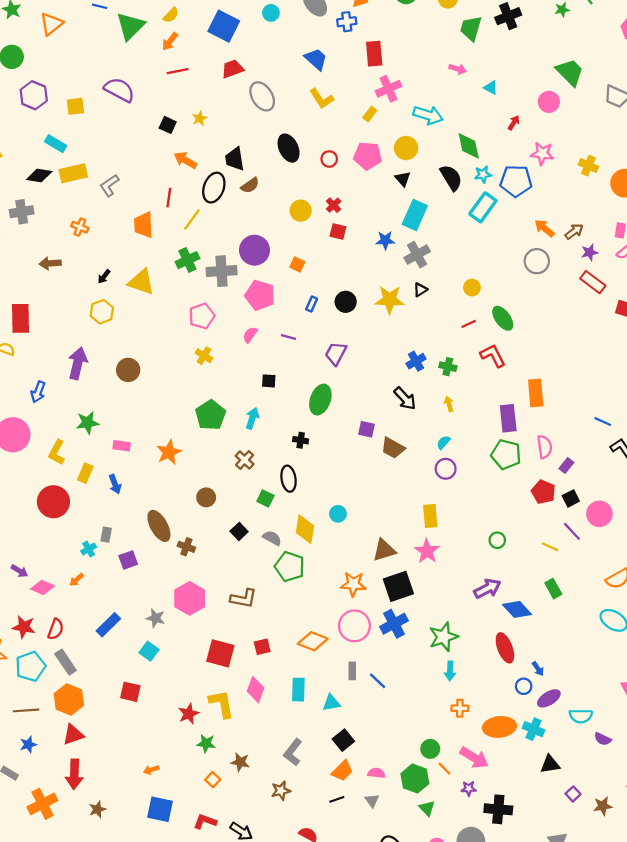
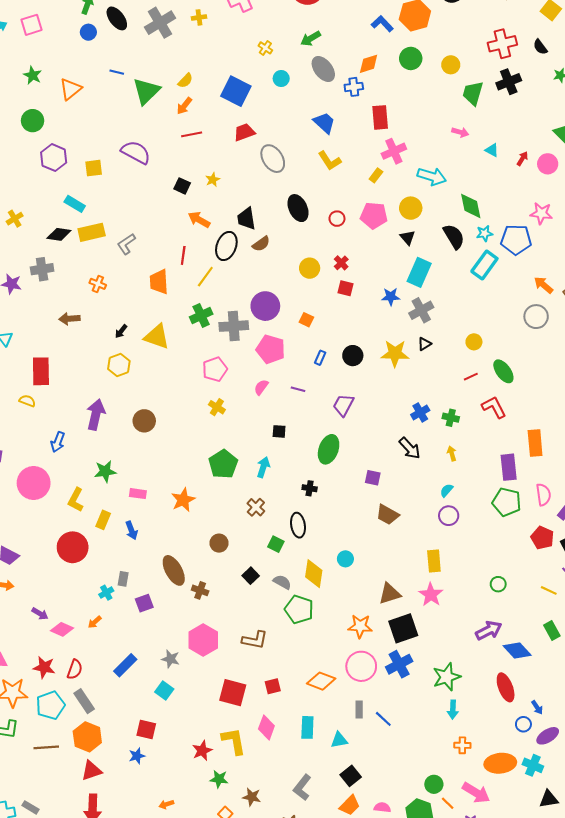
red arrow: (514, 123) -> (522, 159), moved
brown trapezoid: (393, 448) -> (388, 515), moved
blue star: (28, 745) -> (137, 756), moved

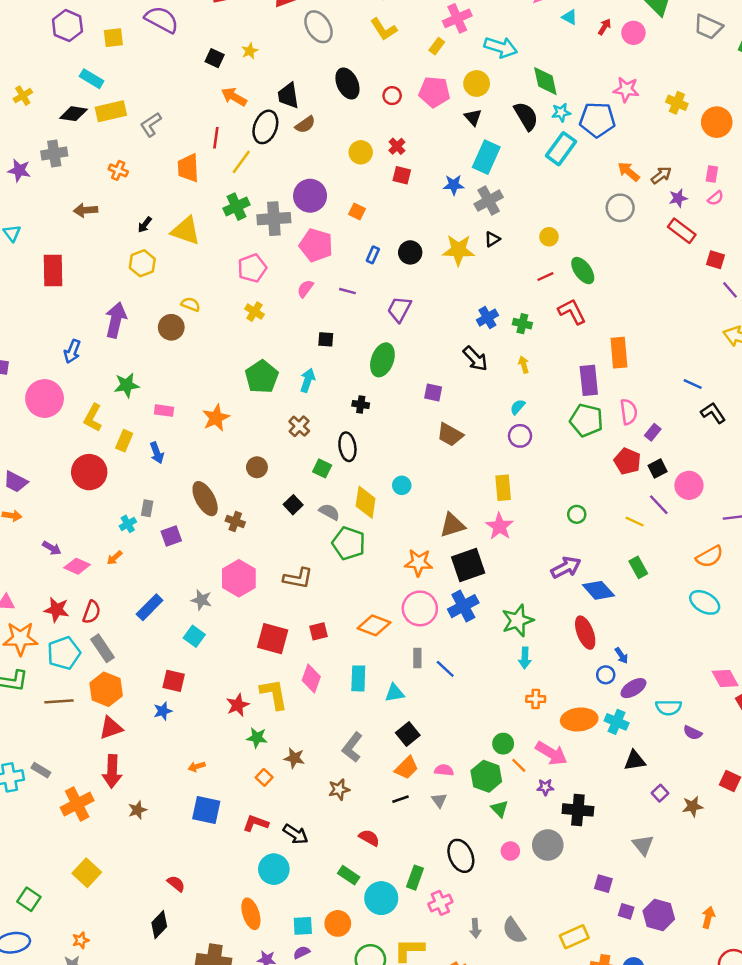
yellow semicircle: (27, 401) -> (191, 304), moved

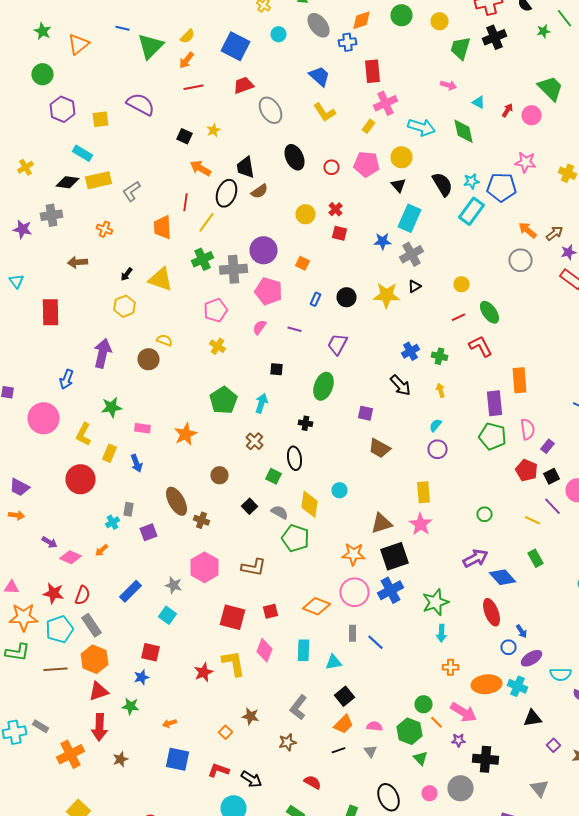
green diamond: (545, 81) -> (464, 131), moved
green star: (257, 738) -> (130, 706), moved

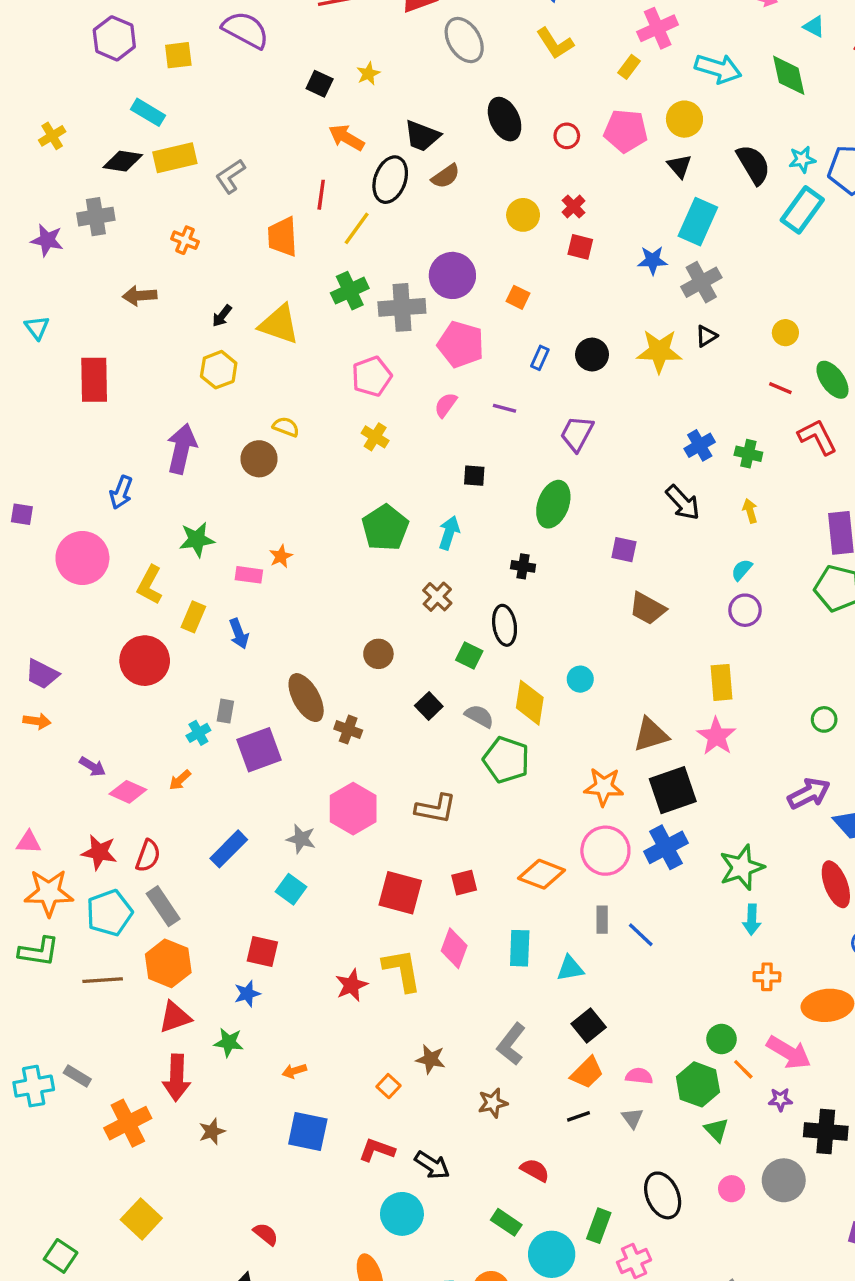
black trapezoid: (246, 167) -> (422, 136), turned -60
red line: (458, 317) -> (780, 388), turned 48
orange star: (186, 434) -> (281, 556), moved, size x0.6
purple square: (148, 532) -> (259, 750), size x1.5

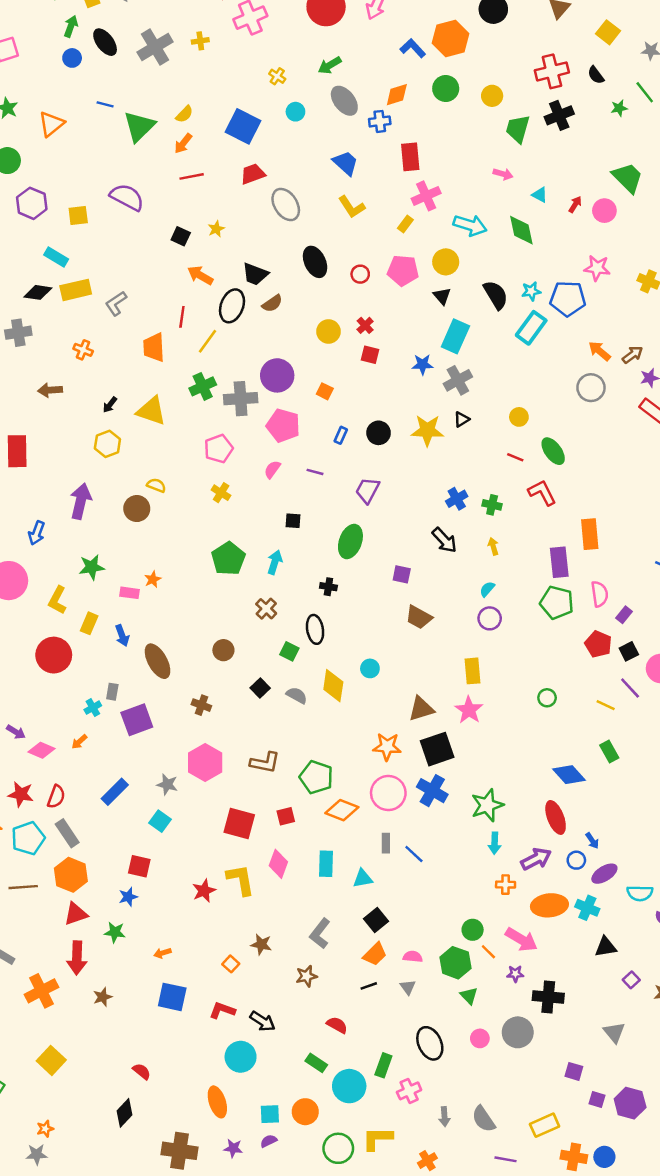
brown ellipse: (306, 698) -> (158, 661), moved
green pentagon: (506, 760) -> (316, 777), moved
purple arrow: (809, 793) -> (536, 859), moved
blue cross: (666, 847) -> (432, 791), turned -32

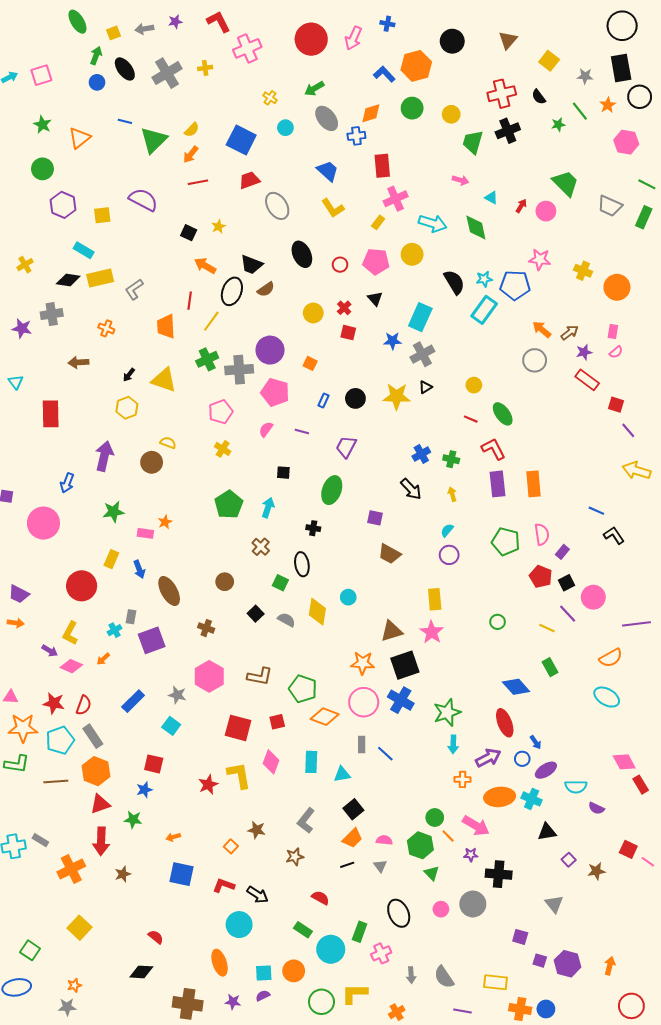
black triangle: (442, 296) -> (375, 299), moved
purple rectangle: (559, 562) -> (498, 484), moved
yellow L-shape: (57, 600) -> (70, 633), moved
black diamond: (125, 1113) -> (141, 972), turned 50
yellow rectangle: (545, 1125) -> (495, 982), turned 30

